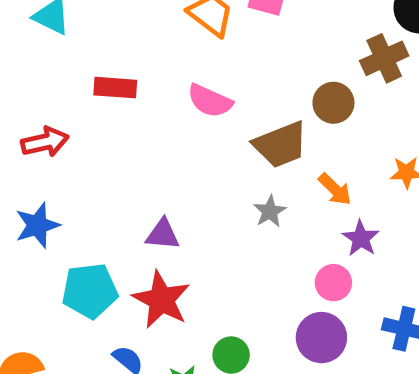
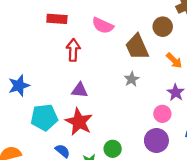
red arrow: (45, 142) -> (73, 50), moved, turned -75
brown trapezoid: (281, 145) -> (137, 47), turned 88
orange arrow: (335, 189) -> (174, 61), moved

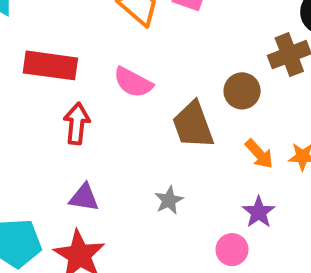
red rectangle: (57, 19) -> (50, 65), size x1.4
gray star: (132, 79) -> (169, 200), moved

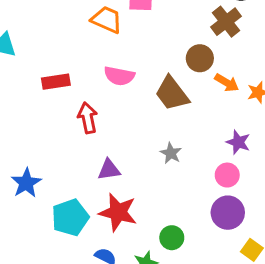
red rectangle: (50, 65) -> (56, 82), size x0.7
orange arrow: (259, 154) -> (227, 83), moved

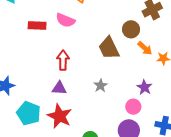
pink semicircle: (119, 76) -> (65, 20), moved
red arrow: (88, 118) -> (63, 60), moved
cyan pentagon: (70, 217) -> (29, 113), turned 30

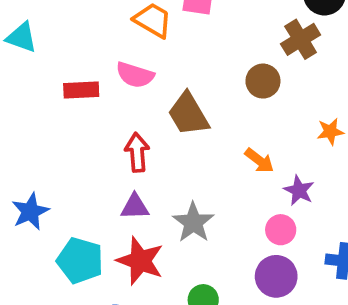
brown trapezoid: (109, 48) -> (188, 114), moved
orange arrow: (145, 48) -> (259, 161), moved
gray star: (101, 86) -> (193, 222), moved, size x1.5

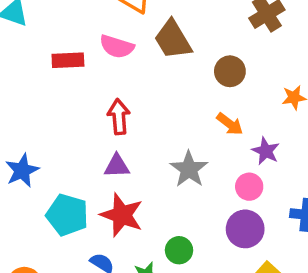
brown circle: (263, 81) -> (230, 71), moved
brown trapezoid: (188, 114) -> (173, 40), moved
gray star: (193, 222) -> (189, 169), moved

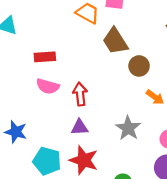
pink semicircle: (117, 47) -> (48, 86), moved
brown circle: (230, 71) -> (139, 66), moved
blue star: (22, 171) -> (16, 132), turned -30

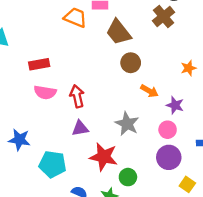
brown trapezoid: (115, 41) -> (119, 32), moved
red star: (84, 160) -> (104, 157), moved

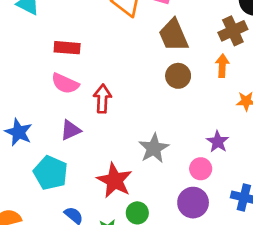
orange arrow: (149, 91) -> (222, 66), moved, turned -132
purple triangle: (80, 128) -> (71, 130), moved, turned -30

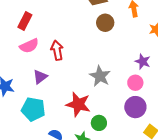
red rectangle: (67, 48) -> (25, 21), turned -54
pink semicircle: (65, 83) -> (29, 46), turned -36

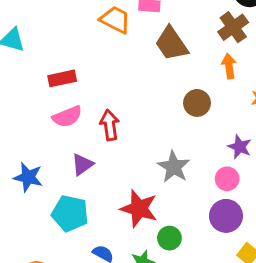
red rectangle: (25, 21) -> (62, 78), turned 48
brown circle: (105, 23) -> (197, 103), moved

